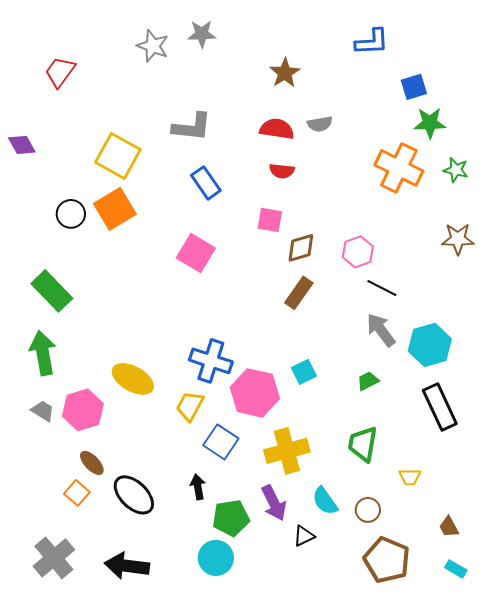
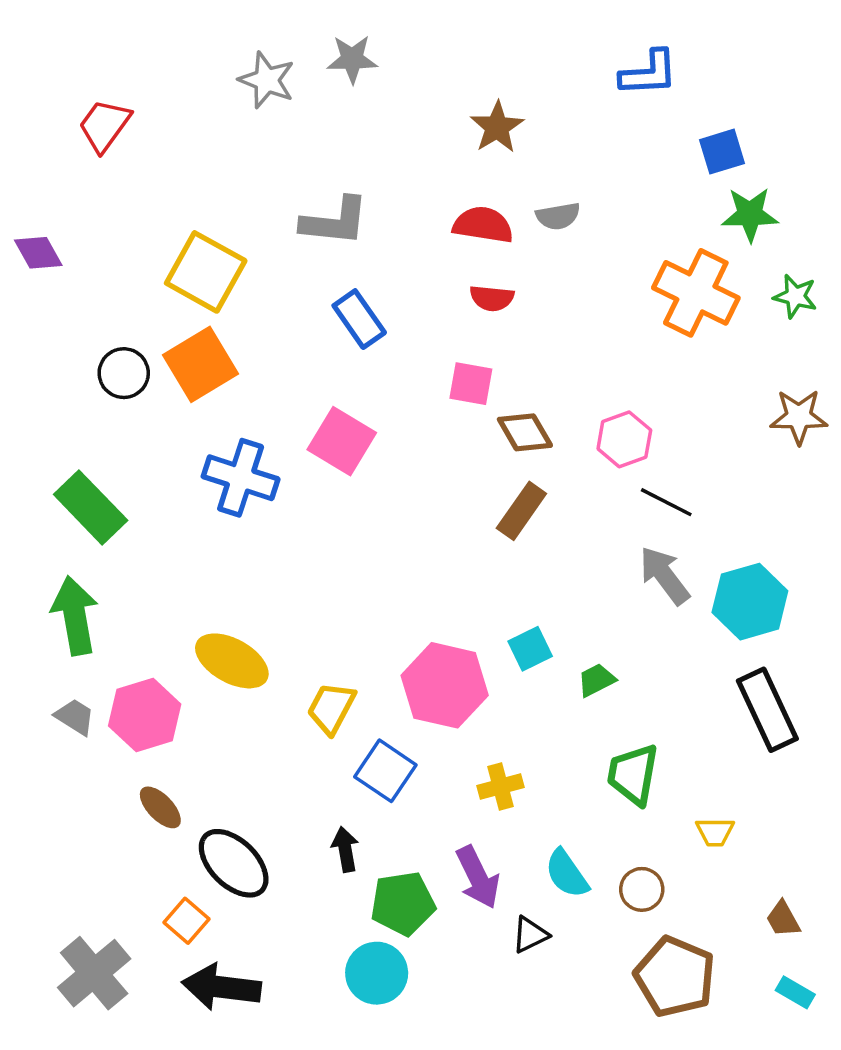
brown diamond: (301, 248) -> (525, 432), turned 76
blue cross: (211, 361) -> (241, 478), moved
green trapezoid: (368, 381) -> (596, 680), moved
yellow cross: (287, 451) -> (500, 787), size x0.6
orange square: (77, 493) -> (187, 921), moved

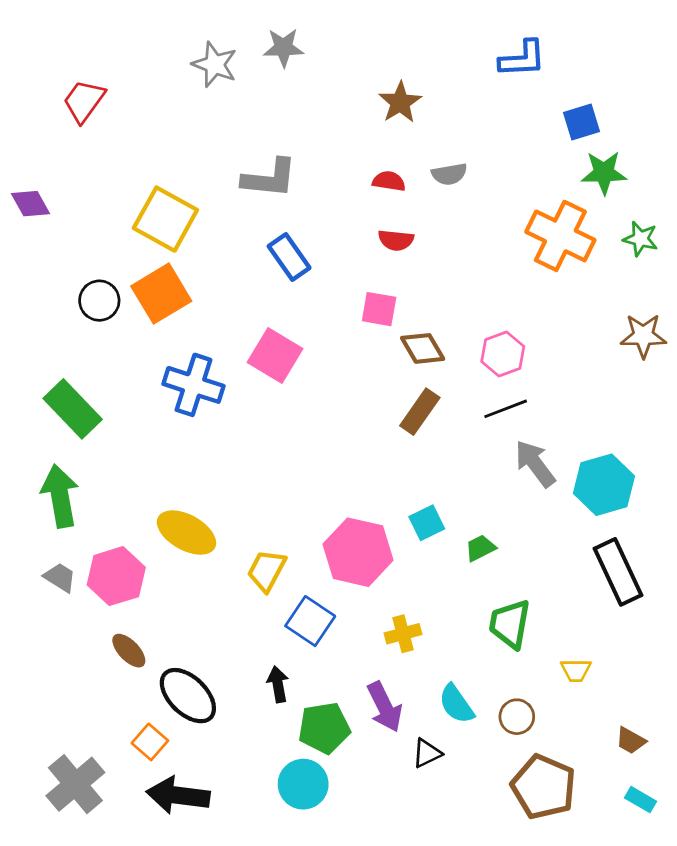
red semicircle: (483, 225) -> (389, 181), size x0.7
black line: (666, 502) -> (506, 409), moved, turned -48
brown trapezoid: (783, 919) -> (631, 741), turned -32

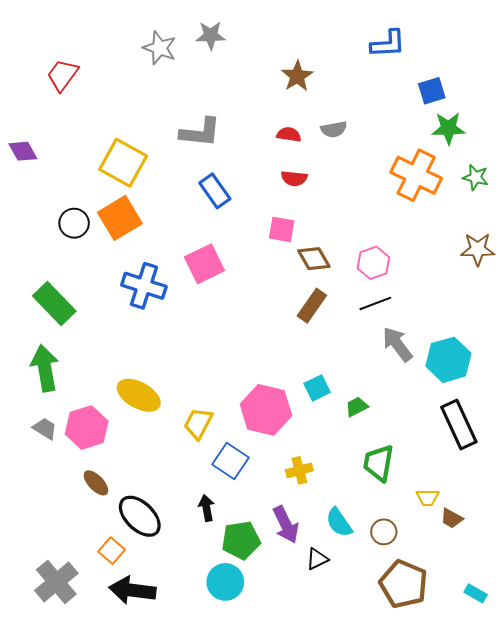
pink square: (275, 355) -> (204, 264), turned 33
brown trapezoid: (631, 741) -> (452, 518), moved

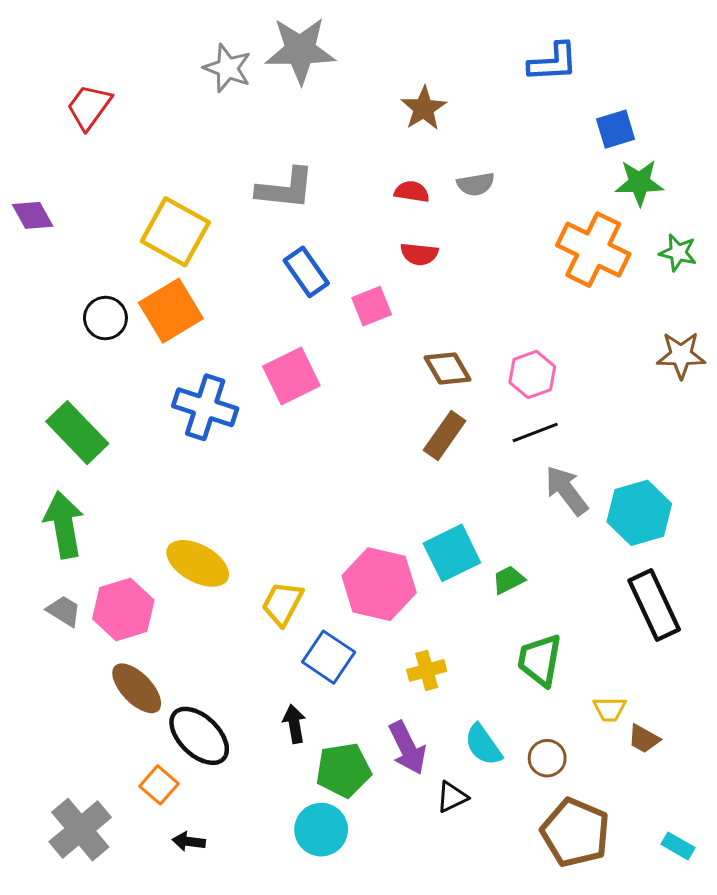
gray star: (211, 35) -> (300, 50), size x1.6
pink square: (282, 229) -> (372, 306), moved, turned -32
cyan square: (317, 388) -> (452, 553), size x1.5
brown ellipse: (96, 483) -> (137, 688), size x1.4
black arrow: (132, 590) -> (189, 841), size x0.5

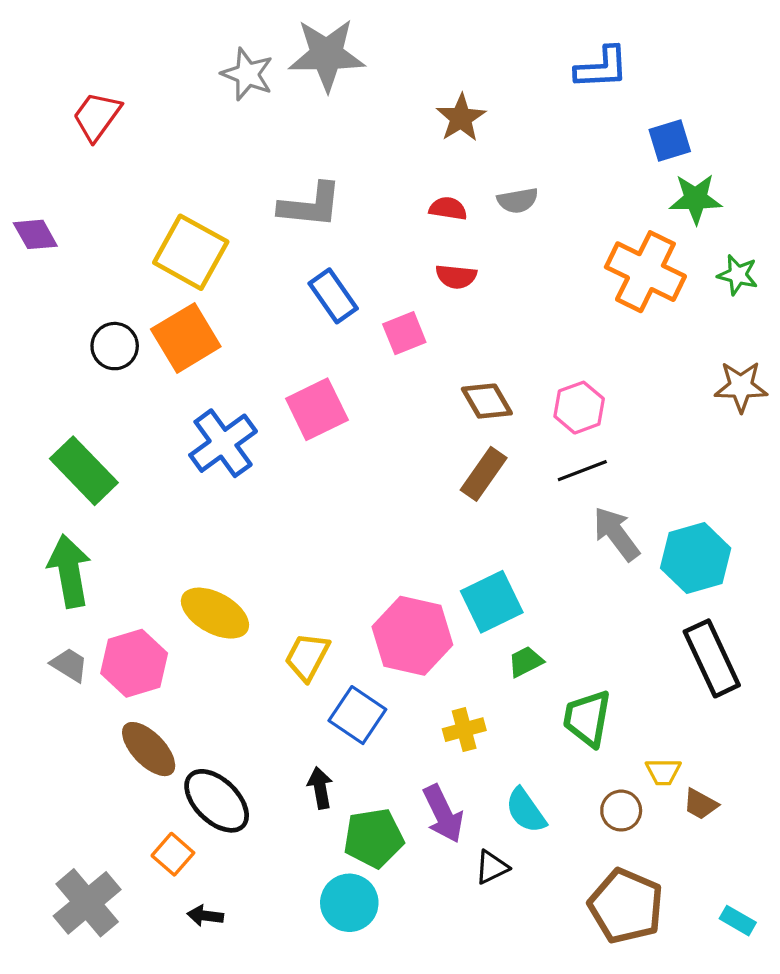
blue cross: (205, 407) -> (223, 443), turned 36
green trapezoid: (508, 580) -> (526, 662), moved
brown circle: (547, 758) -> (621, 811), moved

